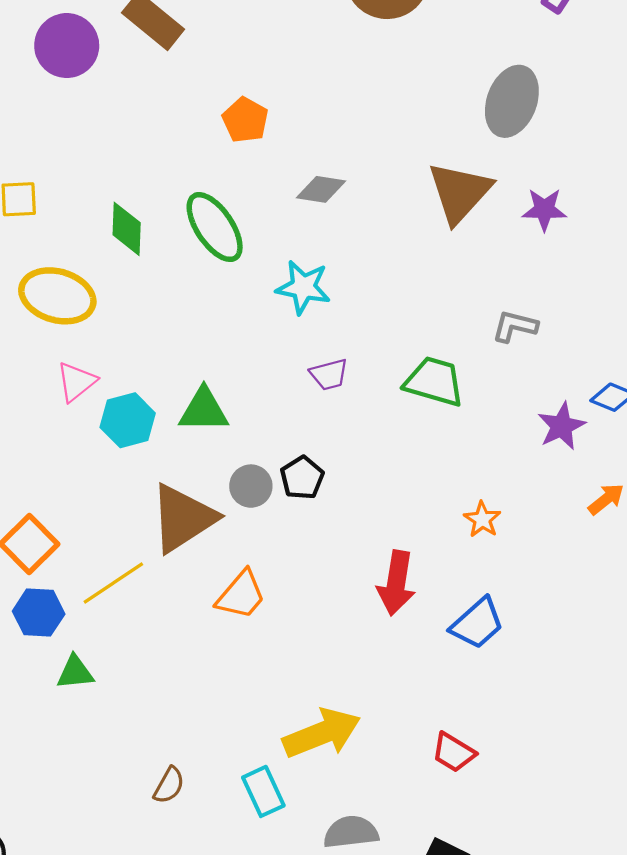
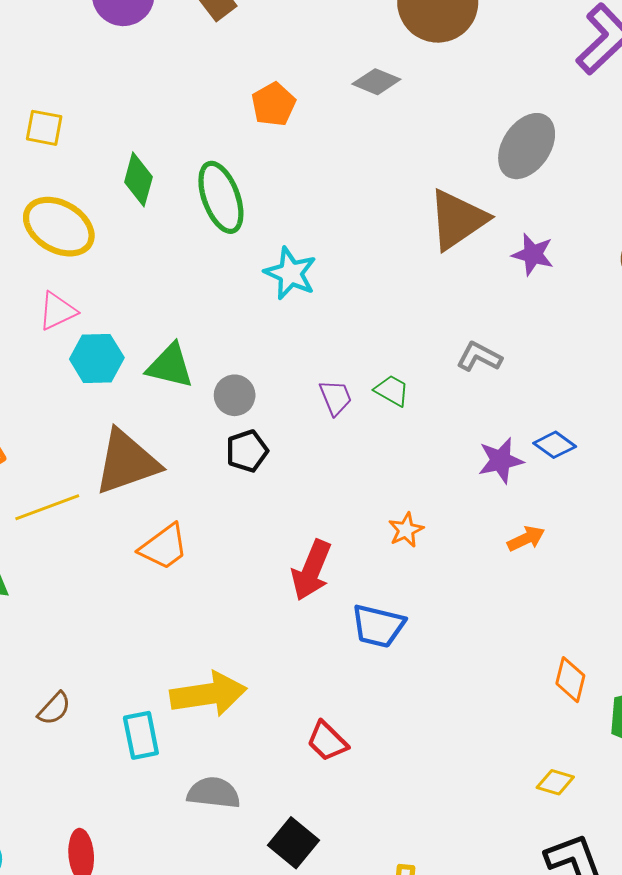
gray diamond: (321, 189) -> (376, 82), moved
purple trapezoid: (329, 374) -> (336, 398), moved, turned -111
green trapezoid: (434, 381) -> (392, 390), size x0.6
gray circle: (251, 486) -> (235, 395), moved
blue trapezoid: (477, 623) -> (378, 626), turned 42

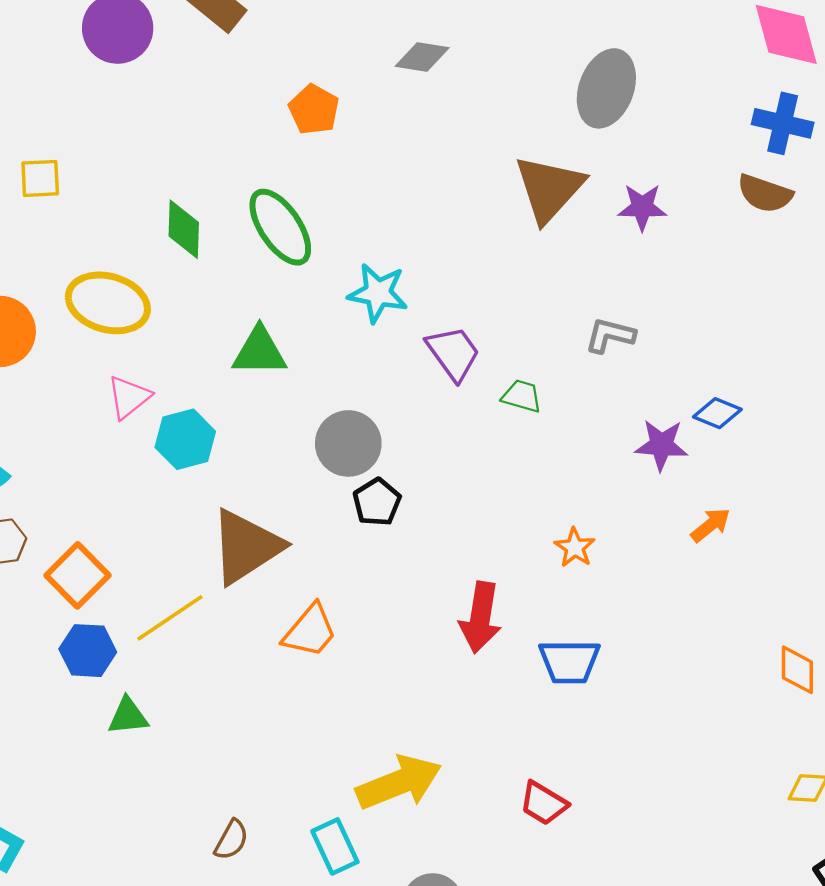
yellow square: (44, 128) -> (40, 178), moved
green triangle: (170, 366) -> (259, 351), moved
gray circle: (235, 395) -> (348, 443), size x1.4
purple trapezoid: (336, 398) -> (453, 353), moved, size x1.4
purple star: (501, 461) -> (661, 445), turned 30

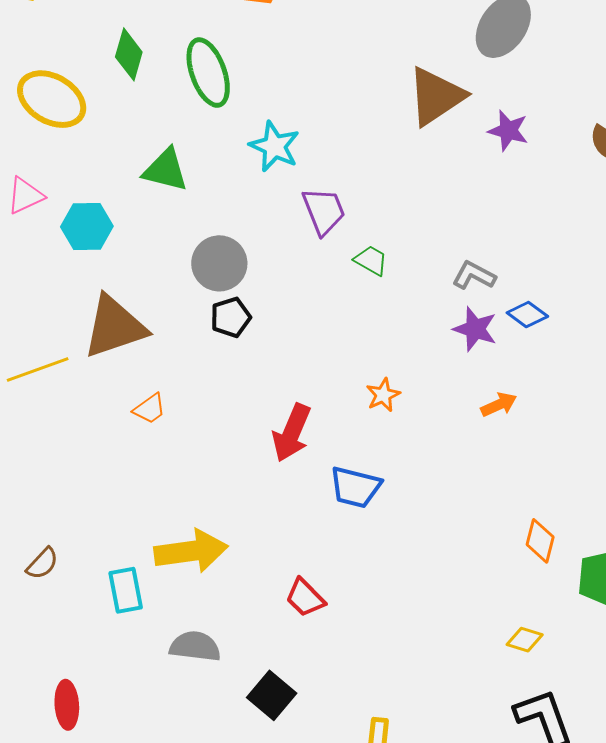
gray L-shape: (610, 335) -> (474, 275), moved
pink triangle: (129, 397) -> (25, 196), moved
orange trapezoid: (310, 631) -> (150, 409), size x0.7

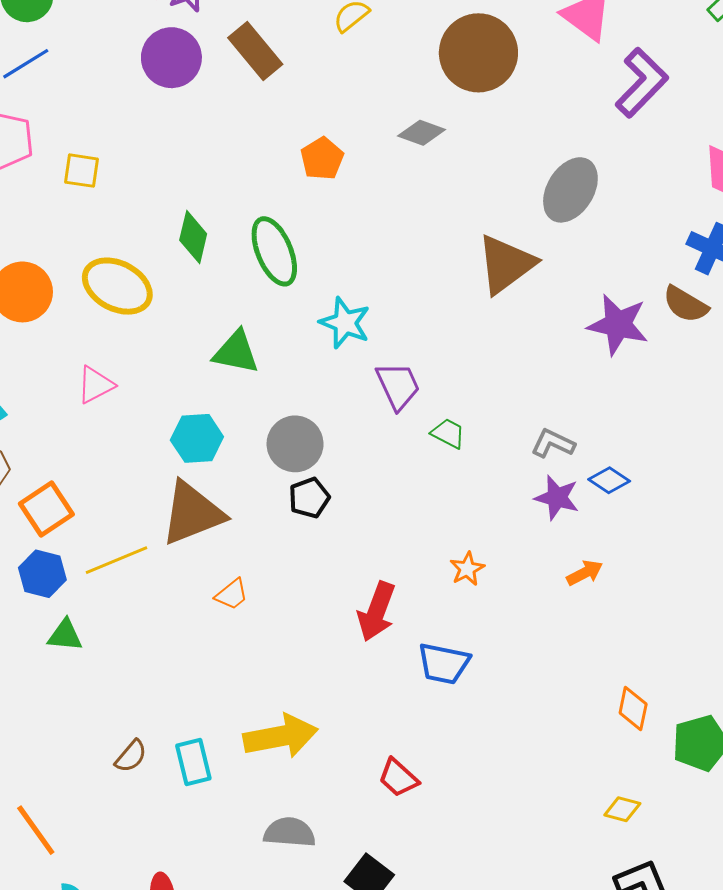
purple star: (508, 131) -> (618, 325), moved, size x1.5
cyan hexagon: (87, 227) -> (197, 438), moved
cyan rectangle: (126, 590) -> (193, 762), moved

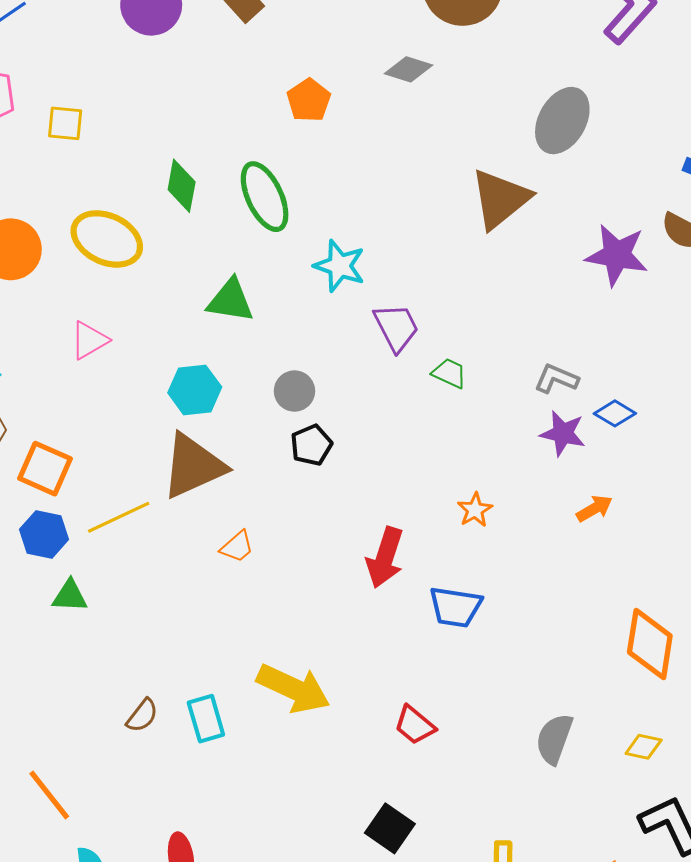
gray circle: (295, 444) -> (294, 391), size x0.7
orange square: (46, 509) -> (45, 469), turned -30
orange diamond: (633, 709) -> (650, 644), size x1.6
yellow arrow: (281, 736) -> (293, 688), turned 38
gray semicircle: (290, 832) -> (554, 739), moved, turned -72

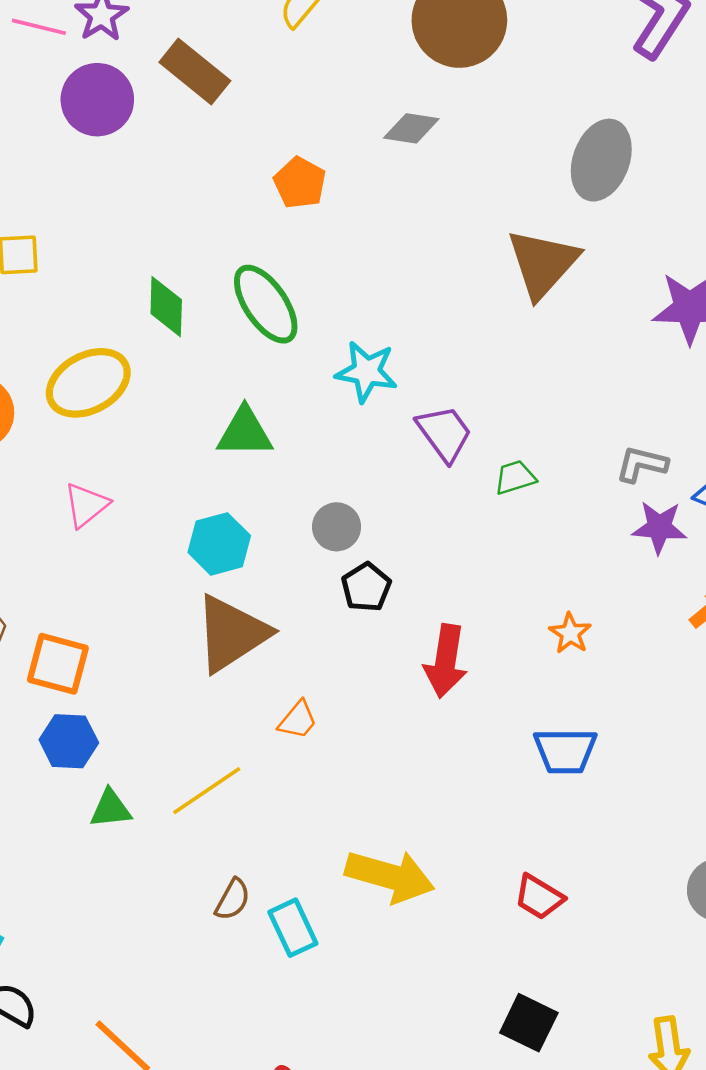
yellow ellipse: (107, 239) -> (88, 383), turned -44
green trapezoid: (449, 373) -> (515, 477), turned -33
yellow line: (119, 517) -> (207, 791), moved
red arrow: (385, 558) -> (446, 661), moved
brown semicircle: (142, 716) -> (233, 899), moved

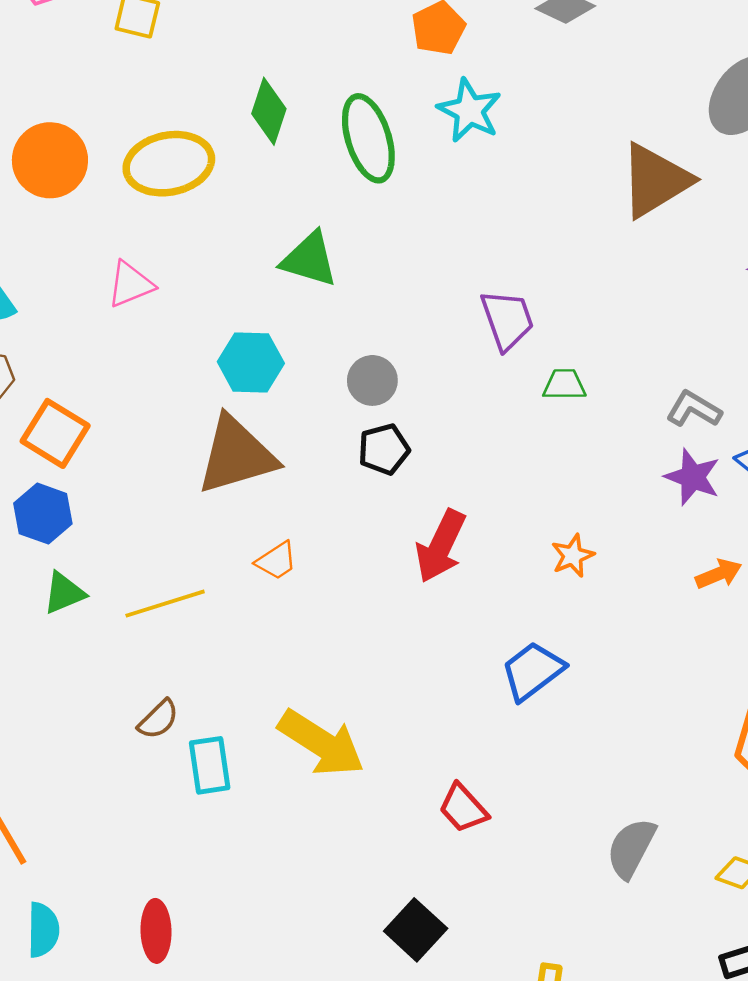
cyan star: (366, 372) -> (469, 110), moved
blue trapezoid: (565, 751) -> (533, 671), turned 126
green triangle: (111, 809) -> (64, 593), turned -33

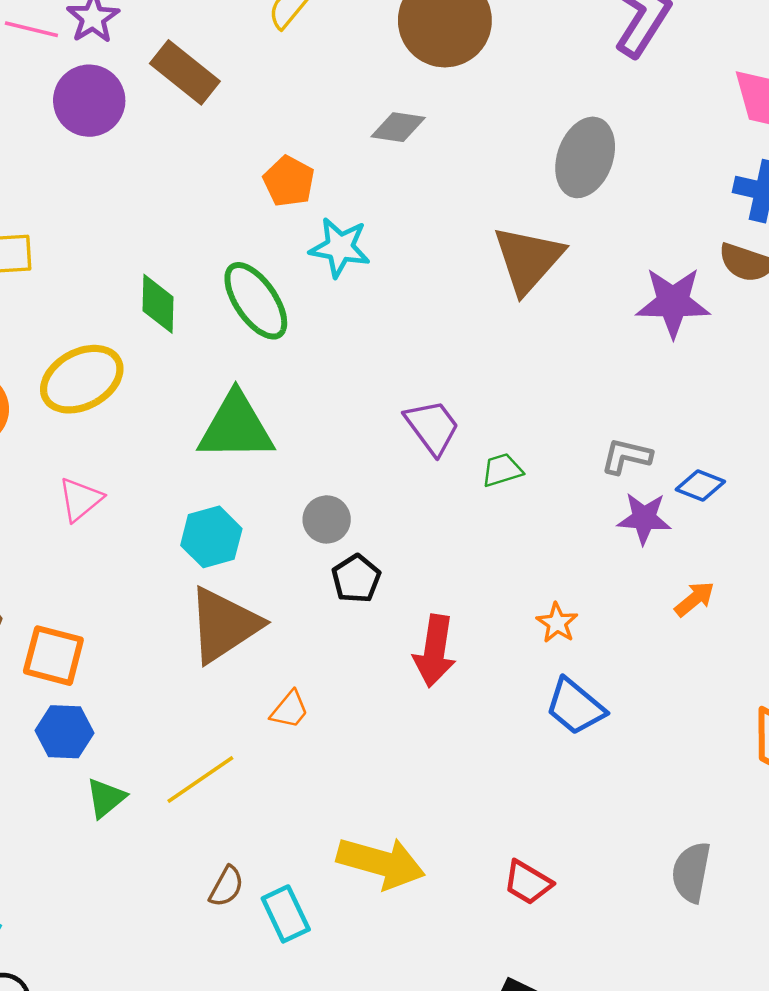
green triangle: (309, 259) -> (236, 427), size x1.4
blue trapezoid: (533, 671) -> (575, 707), moved, turned -86

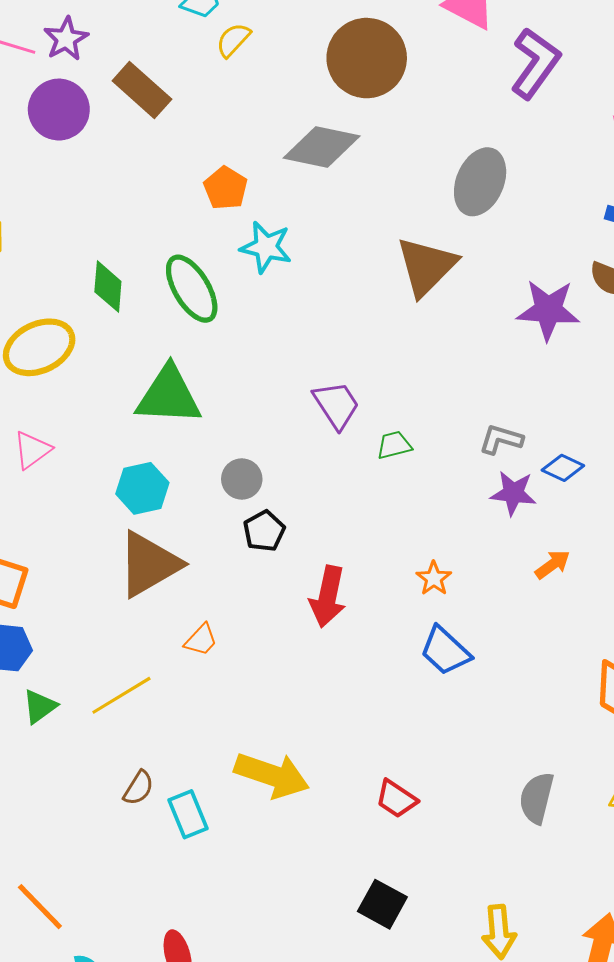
gray diamond: (398, 127) -> (322, 147), size x1.6

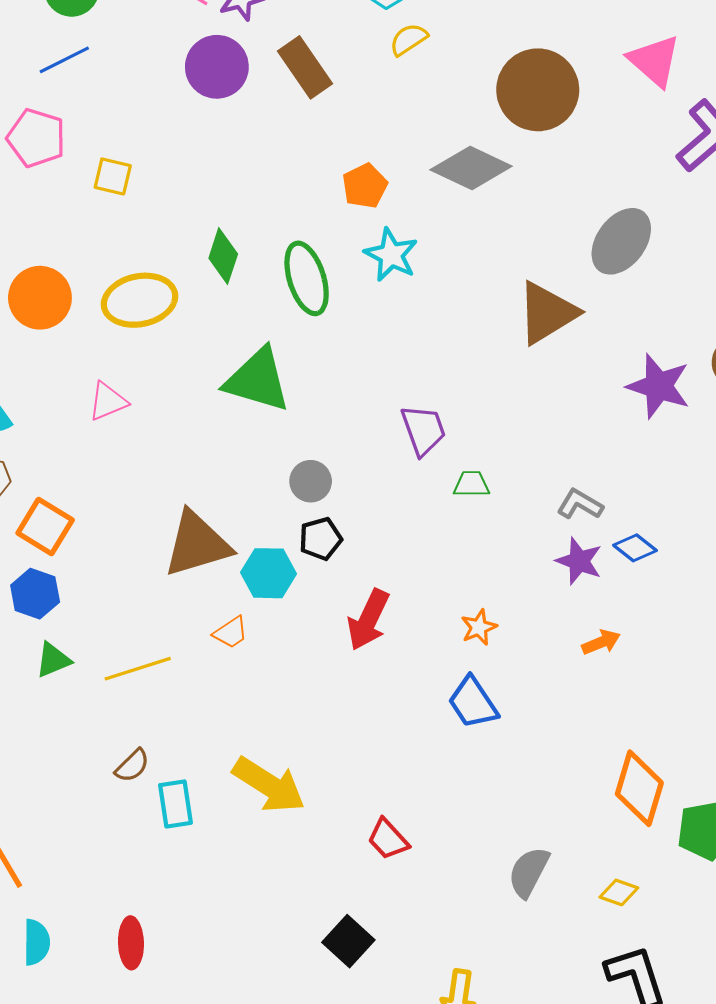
cyan hexagon: (142, 488) -> (269, 573), moved

